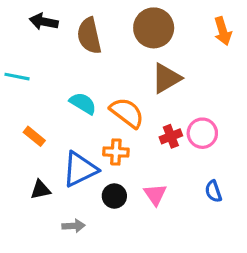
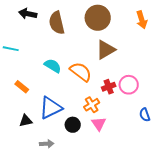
orange cross: (116, 152) -> (92, 105), moved, turned -35
blue semicircle: (213, 191) -> (145, 115), moved

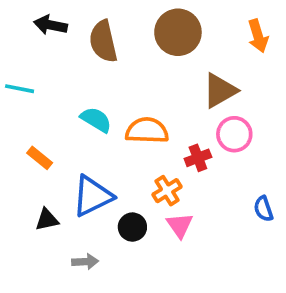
brown triangle: (106, 50) -> (220, 91), moved
orange semicircle: (81, 72) -> (147, 131), turned -35
pink circle: (129, 85) -> (234, 134), moved

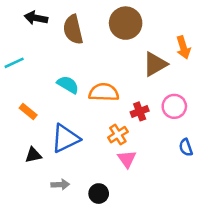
orange arrow: (258, 36) -> (183, 47), moved
cyan line: (20, 89) -> (14, 63), turned -36
pink circle: (234, 134) -> (174, 106), moved
black circle: (132, 227) -> (99, 194), moved

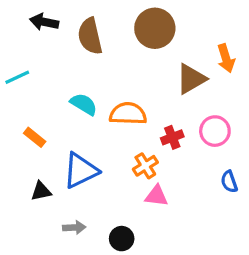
pink triangle: (127, 159) -> (156, 196), turned -48

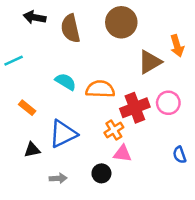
red cross: (172, 137) -> (135, 108), size x1.6
blue semicircle: (229, 182) -> (179, 155), moved
black circle: (122, 239) -> (101, 173), moved

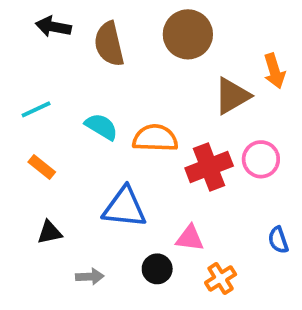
cyan line: (14, 61) -> (36, 109), moved
orange cross: (114, 130) -> (221, 278), moved
blue triangle: (63, 134) -> (124, 207), moved, turned 32

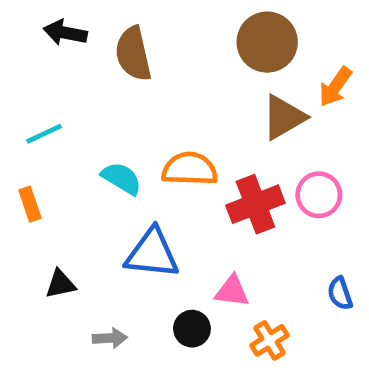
brown circle: (188, 34) -> (267, 42), moved
orange arrow: (274, 71) -> (335, 87), turned 52
cyan semicircle: (101, 127) -> (122, 178), moved
orange rectangle: (42, 167) -> (30, 204), moved, turned 32

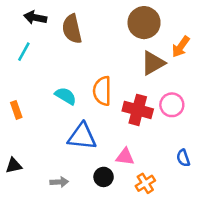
cyan line: (44, 134) -> (24, 52), moved, turned -36
orange semicircle: (190, 169) -> (102, 91), turned -92
red cross: (255, 204) -> (138, 110), turned 36
black triangle: (60, 284) -> (14, 166), moved

